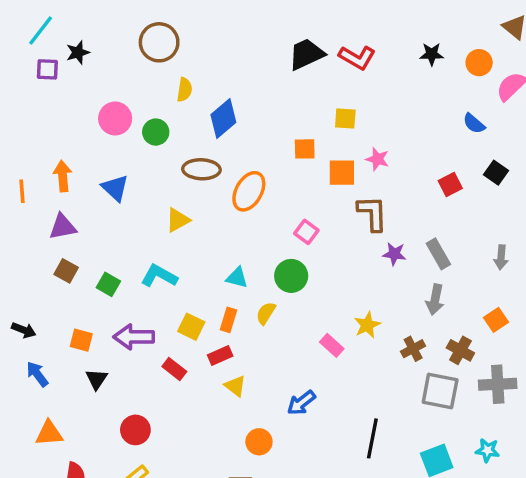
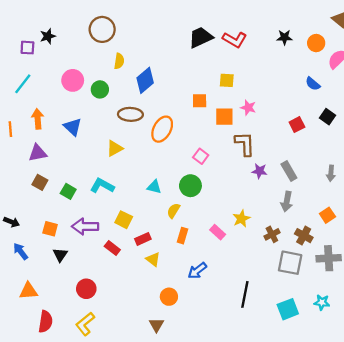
cyan line: (41, 30) -> (23, 84), moved
orange rectangle: (229, 320) -> (183, 236), moved

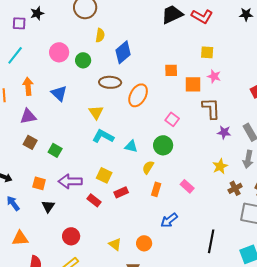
yellow square: (227, 80) -> (207, 52), moved
yellow triangle: (115, 148) -> (96, 112), turned -35
cyan L-shape: (102, 186) -> (103, 136), moved
yellow star: (241, 219) -> (220, 166), moved
yellow triangle: (153, 259) -> (115, 244), moved

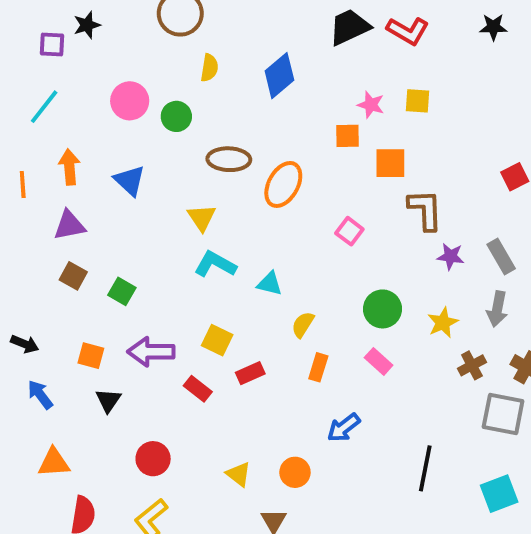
blue diamond: (123, 52) -> (279, 76), moved
pink star: (214, 76) -> (371, 105), moved
green circle: (163, 145) -> (382, 309), moved

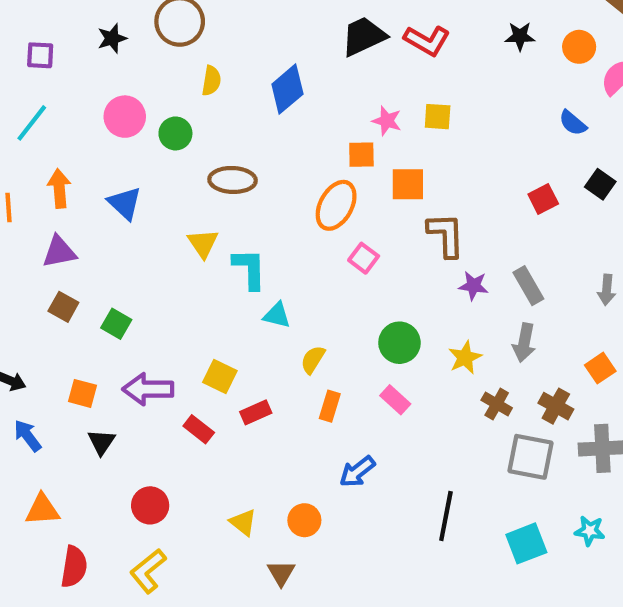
black star: (87, 25) -> (112, 38), moved
orange ellipse: (283, 184) -> (336, 205), moved
cyan L-shape: (215, 264) -> (249, 269), moved, turned 60
brown cross: (472, 365) -> (497, 404), turned -32

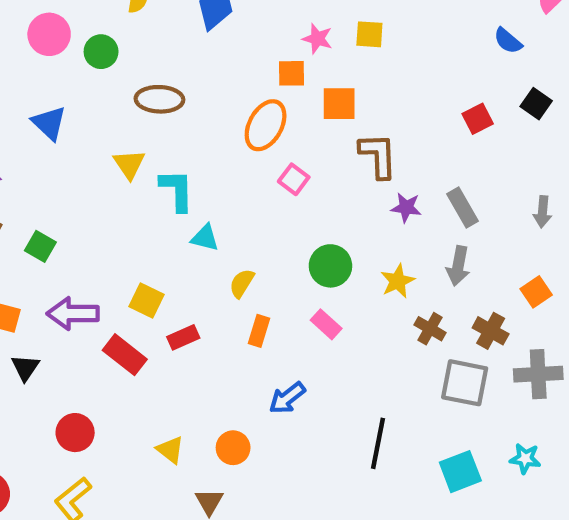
red rectangle: (199, 429) -> (125, 355), size x1.4

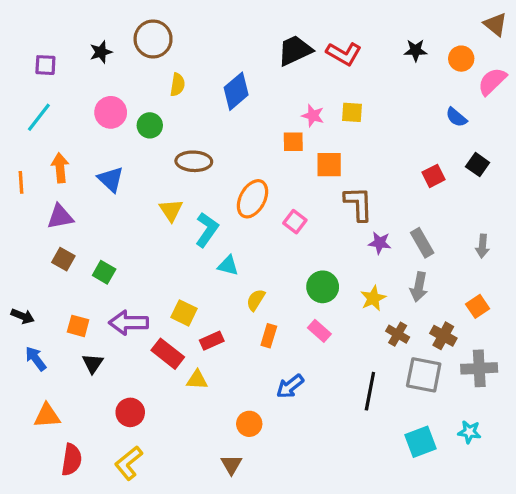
orange ellipse: (266, 125) -> (253, 199), moved
cyan L-shape: (177, 190) -> (207, 230), turned 36
black line: (378, 443) -> (370, 391), moved
yellow triangle: (170, 450) -> (197, 380), moved, turned -35

